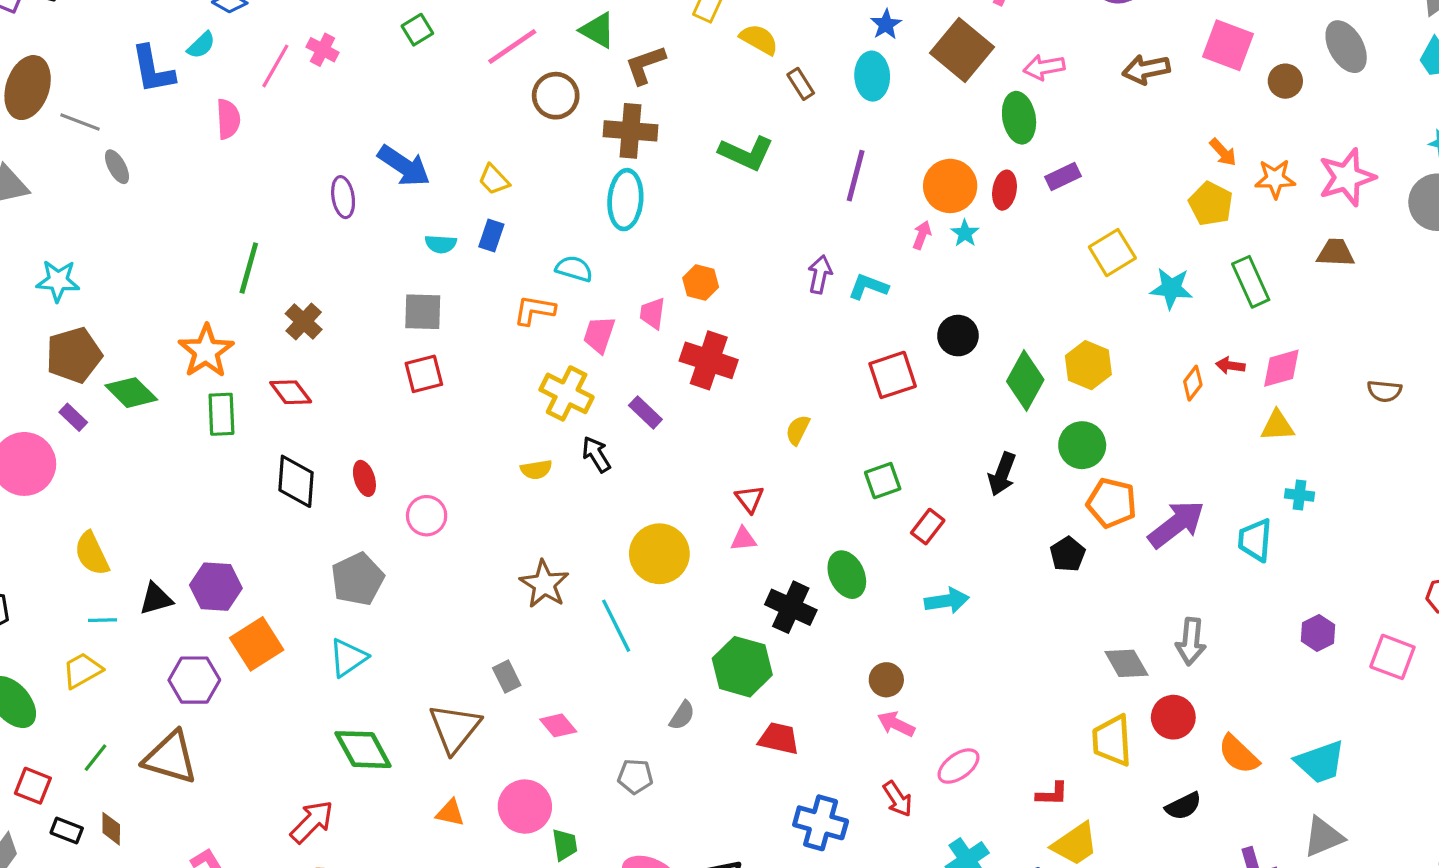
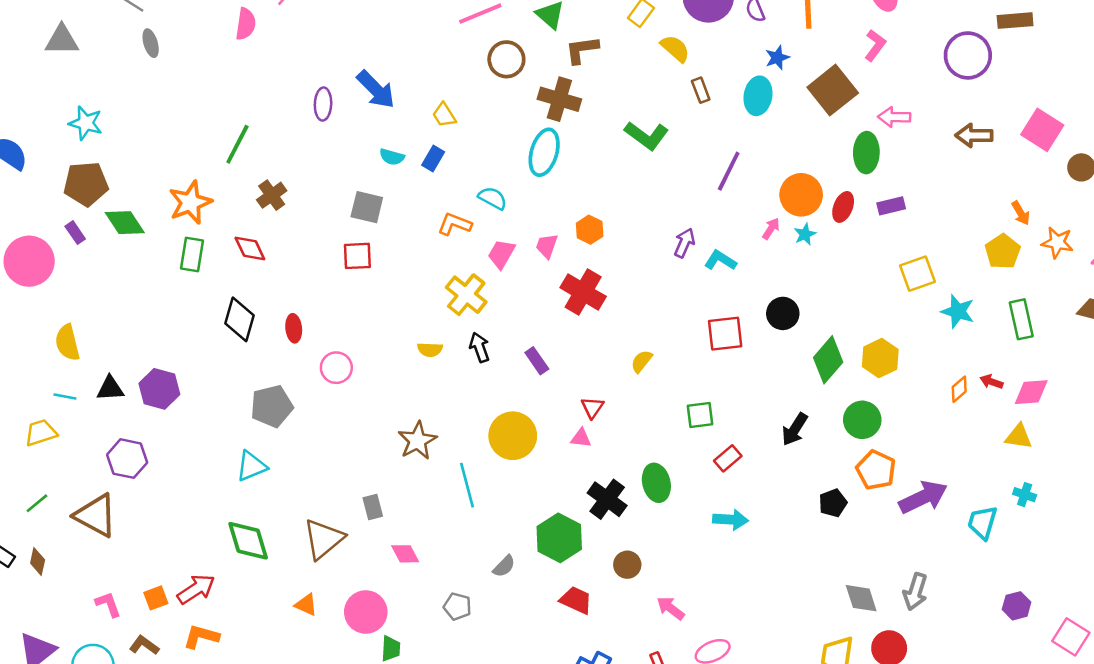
purple rectangle: (645, 412) -> (537, 361), moved
orange square: (257, 644) -> (156, 598), moved, size x0.6
brown circle: (886, 680) -> (627, 565), moved

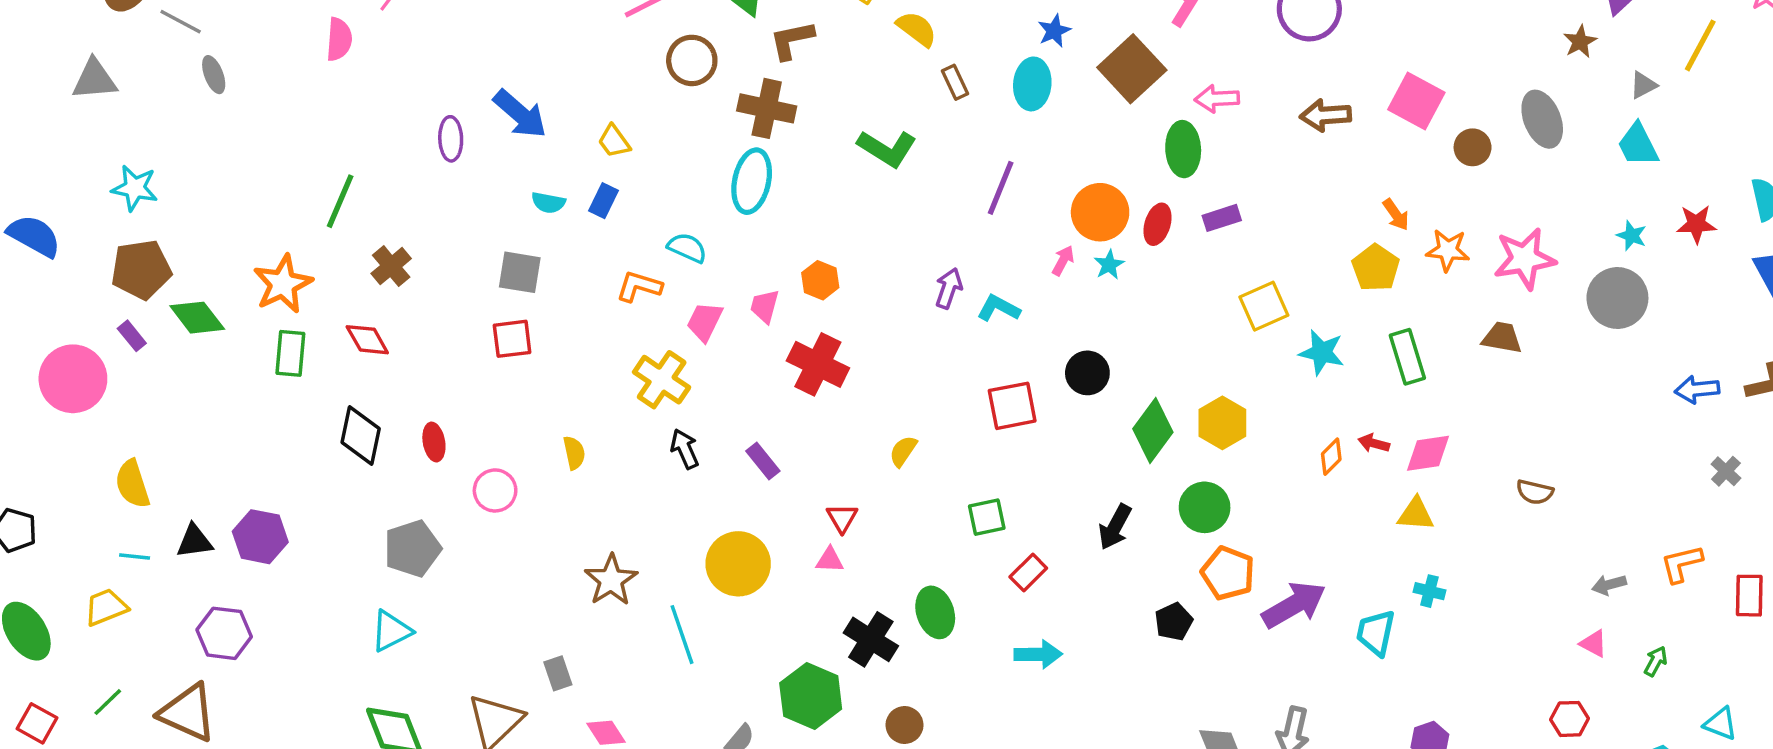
yellow semicircle: (430, 350) -> (574, 453), moved, turned -100

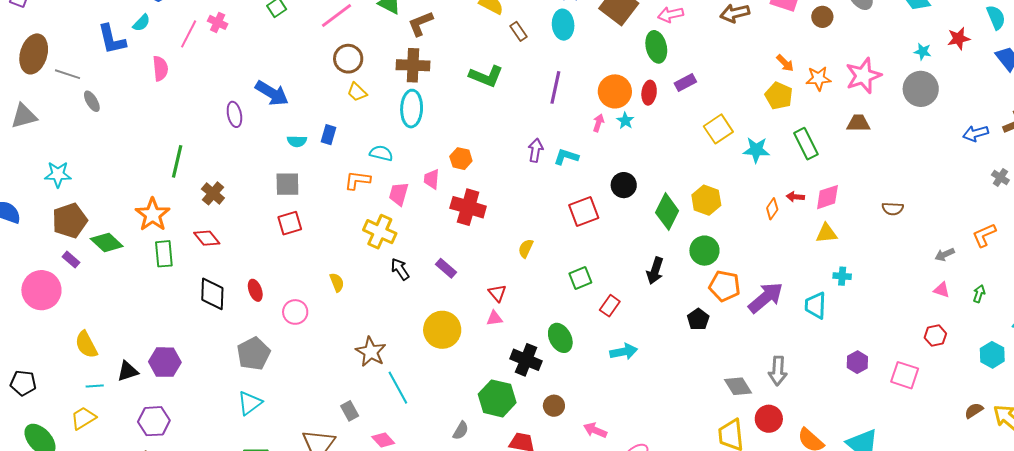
brown circle: (692, 60) -> (348, 59), moved
yellow trapezoid: (614, 141) -> (357, 92), moved
cyan line: (682, 635) -> (398, 388), moved

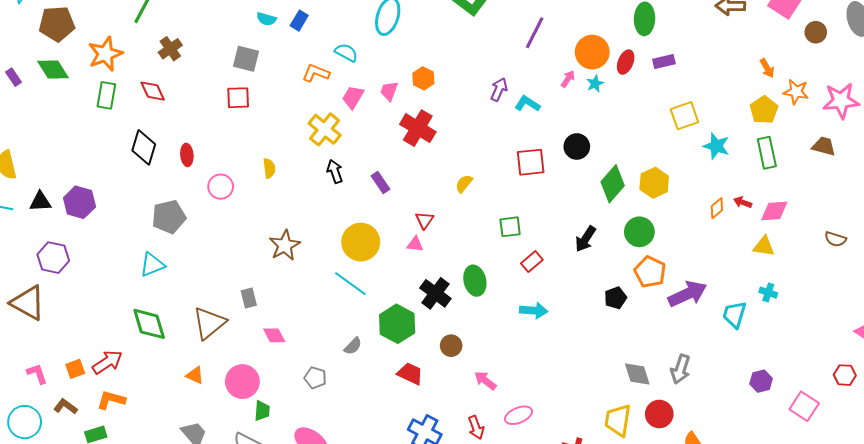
yellow pentagon: (779, 96) -> (764, 110), moved
brown pentagon: (70, 221) -> (57, 24), moved
cyan line: (398, 388) -> (350, 284), moved, turned -40

